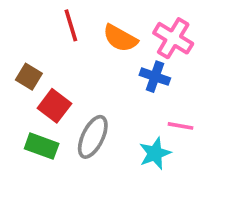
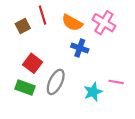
brown square: (29, 77) -> (23, 26), moved, turned 32
blue cross: (155, 77) -> (80, 48), moved
pink line: (180, 126) -> (116, 82), moved

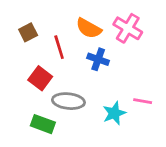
red line: (42, 15) -> (59, 47), moved
gray ellipse: (56, 82) -> (68, 101), turned 70
green rectangle: (25, 87) -> (43, 124), moved

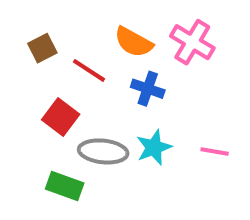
red line: (59, 47) -> (89, 70), turned -40
cyan star: (114, 113) -> (154, 147), moved

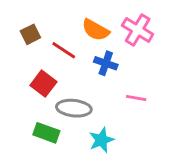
cyan star: (154, 147) -> (101, 140), moved
pink line: (215, 151) -> (136, 98), moved

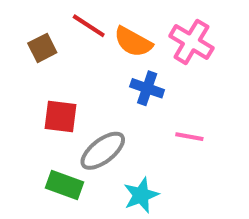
red line: (64, 50) -> (89, 26), moved
red square: (43, 84) -> (60, 116), turned -30
gray ellipse: (74, 108) -> (103, 151), turned -44

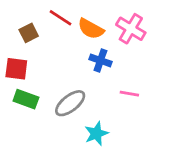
red square: (60, 116) -> (16, 69), moved
green rectangle: (64, 185) -> (26, 99), moved

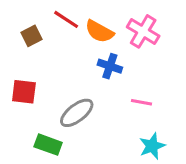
red square: (16, 69) -> (24, 92), moved
green rectangle: (26, 99) -> (48, 145), moved
cyan star: (96, 134) -> (152, 146), moved

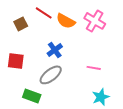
blue cross: (110, 66) -> (55, 50), moved, turned 35

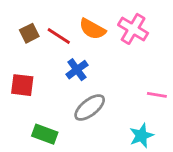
red line: (44, 13) -> (59, 36), moved
pink line: (94, 68) -> (157, 95), moved
gray ellipse: (51, 75) -> (90, 108), moved

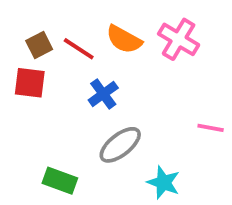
red square: (22, 85) -> (30, 83), moved
cyan star: (141, 136) -> (163, 183), moved, turned -30

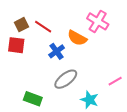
orange semicircle: (124, 39) -> (77, 38), moved
pink line: (211, 128) -> (115, 81), moved, turned -40

